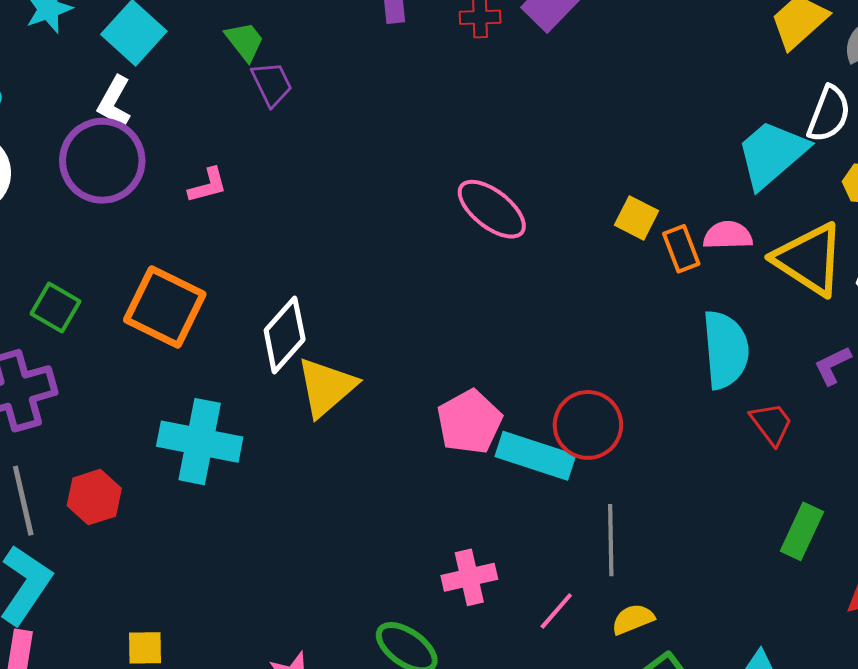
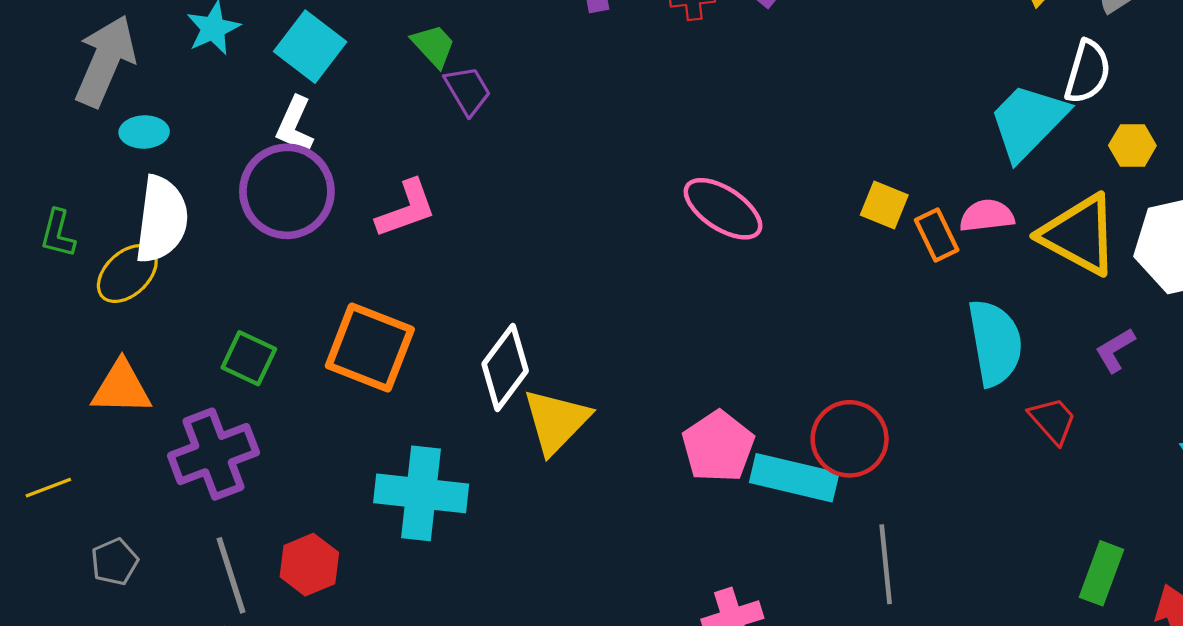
pink L-shape: (208, 185) -> (406, 209), size x1.4
green rectangle: (802, 531) -> (1101, 573), moved

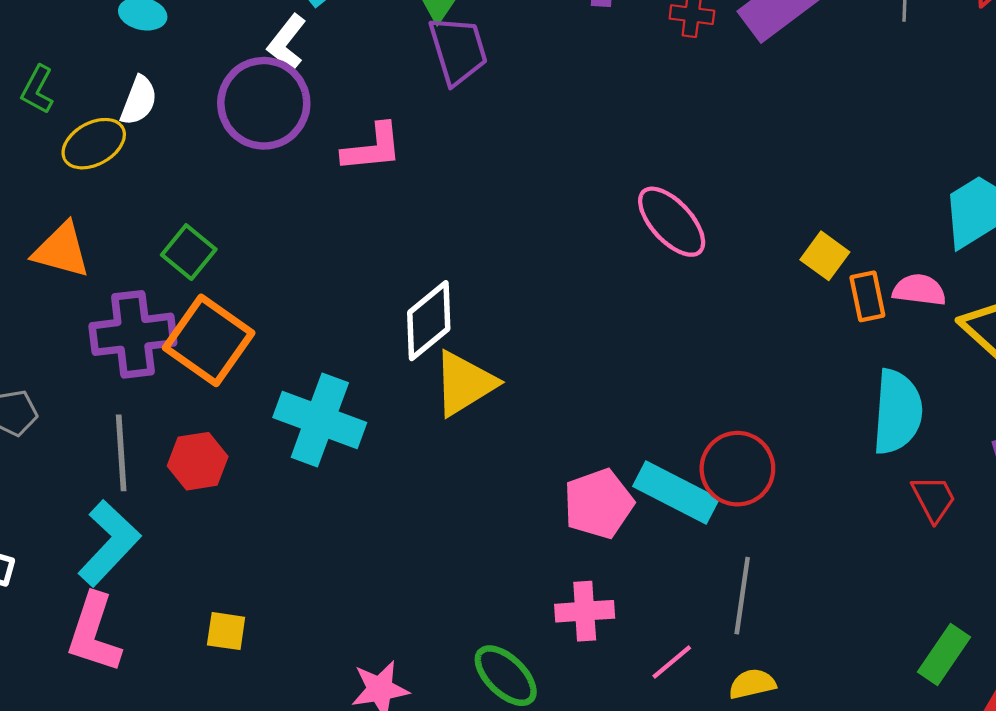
purple trapezoid: (468, 90) -> (458, 50), size x1.4
white semicircle: (162, 220) -> (139, 101), size x0.6
orange square: (370, 348) -> (209, 340), moved
pink pentagon: (718, 446) -> (598, 504), moved

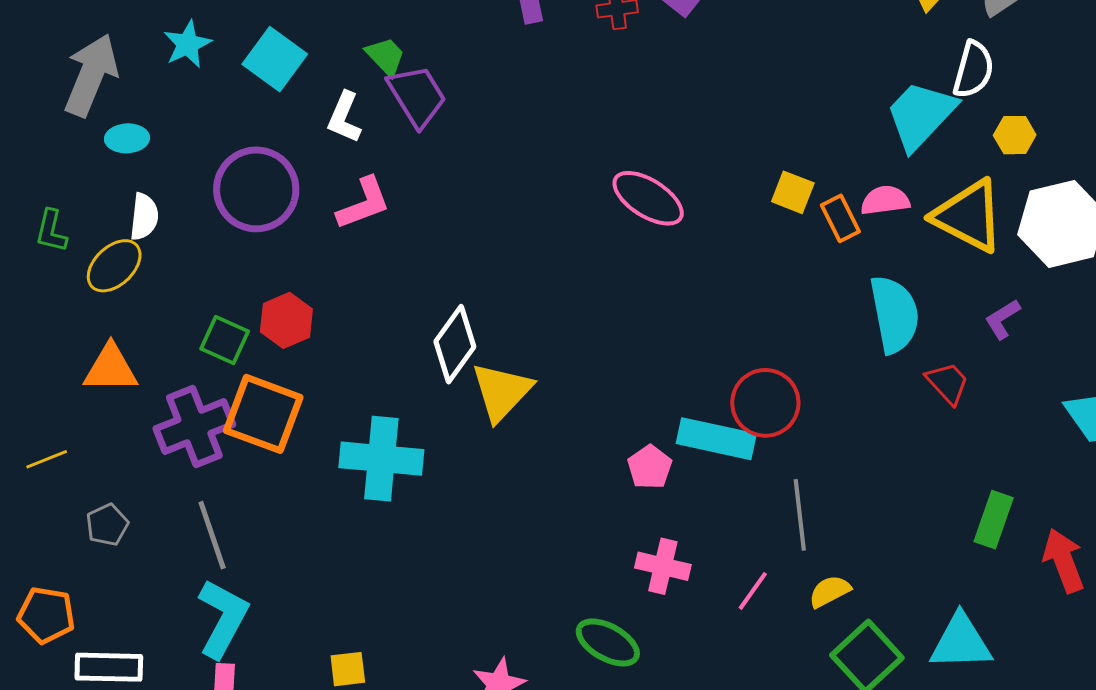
white L-shape: (287, 43) -> (344, 117), moved
red hexagon: (198, 461) -> (286, 320), moved
pink pentagon: (598, 504) -> (650, 467), size x0.7
pink cross: (585, 611) -> (663, 566), turned 32

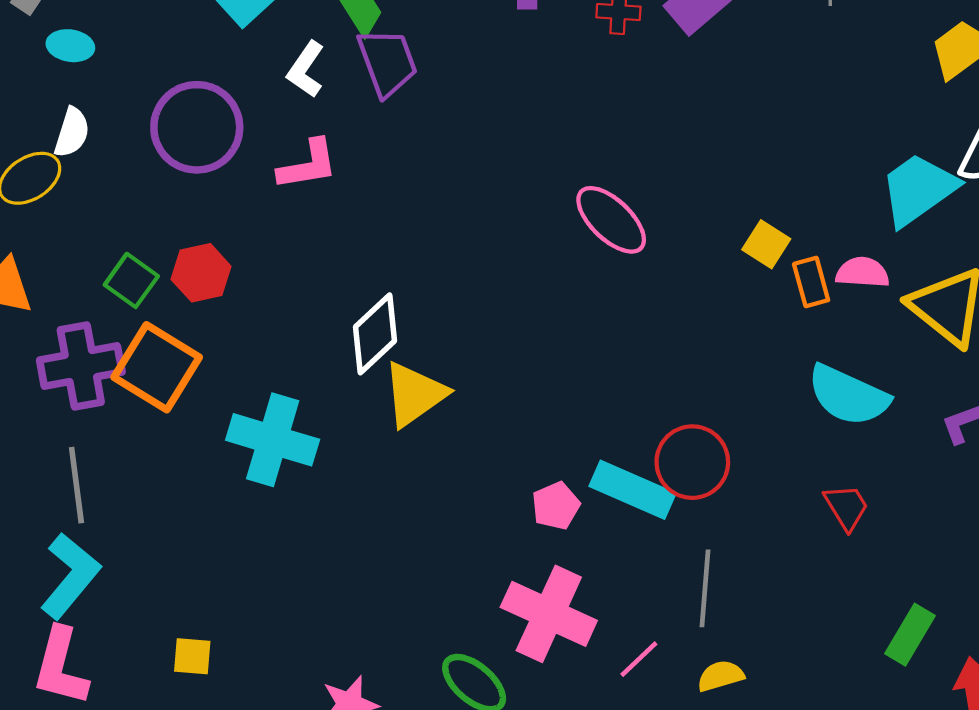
cyan semicircle: (894, 314) -> (848, 395), turned 114
red trapezoid: (947, 383) -> (846, 507), moved
pink cross: (663, 566) -> (549, 614), size x1.6

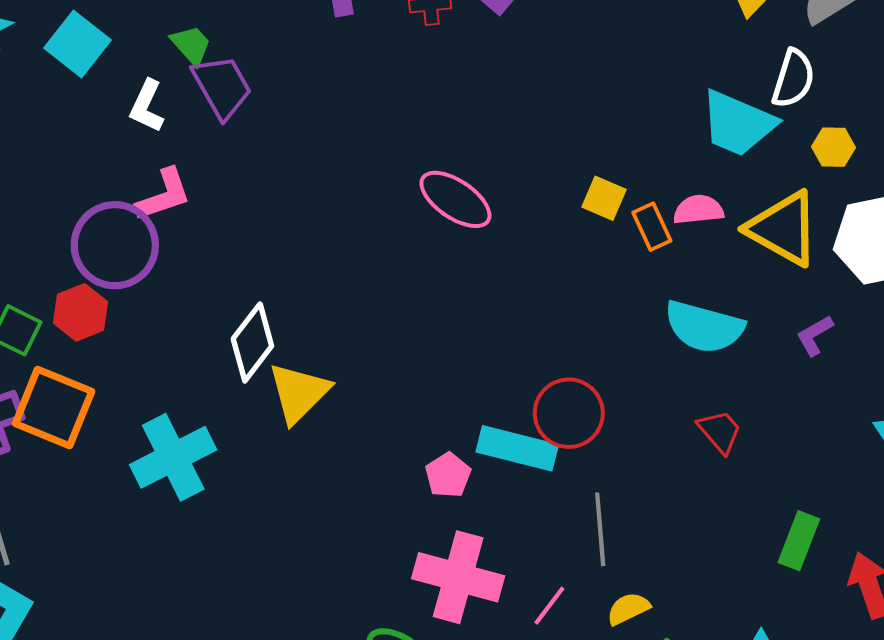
purple circle: (197, 127) -> (115, 245), moved
cyan trapezoid: (918, 189) -> (738, 123), turned -112
cyan cross: (273, 440) -> (173, 457), turned -34

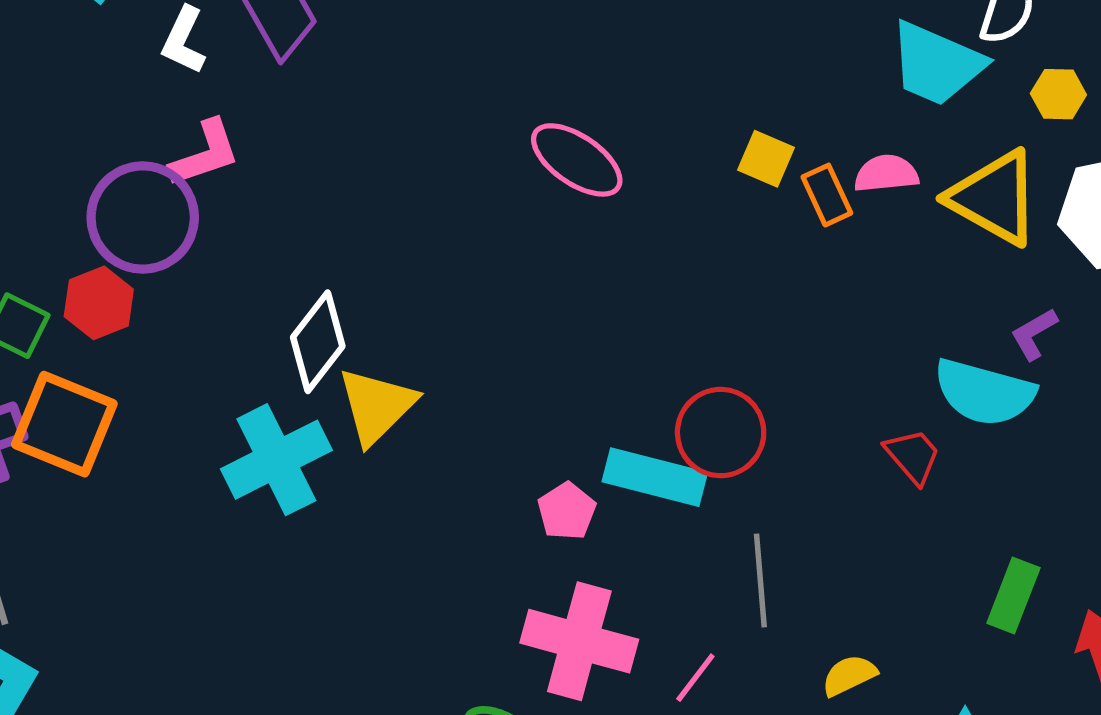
cyan semicircle: (704, 327) -> (984, 392), moved
cyan cross: (173, 457) -> (276, 460), moved
yellow semicircle: (628, 609) -> (849, 675), moved

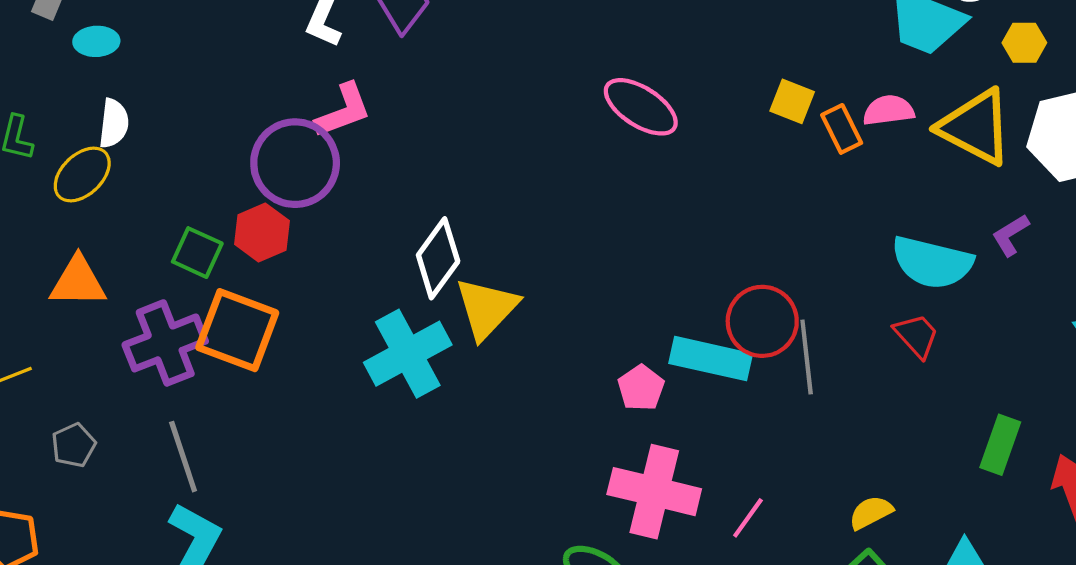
cyan semicircle: (984, 392) -> (932, 262), moved
gray line: (760, 580) -> (807, 357), moved

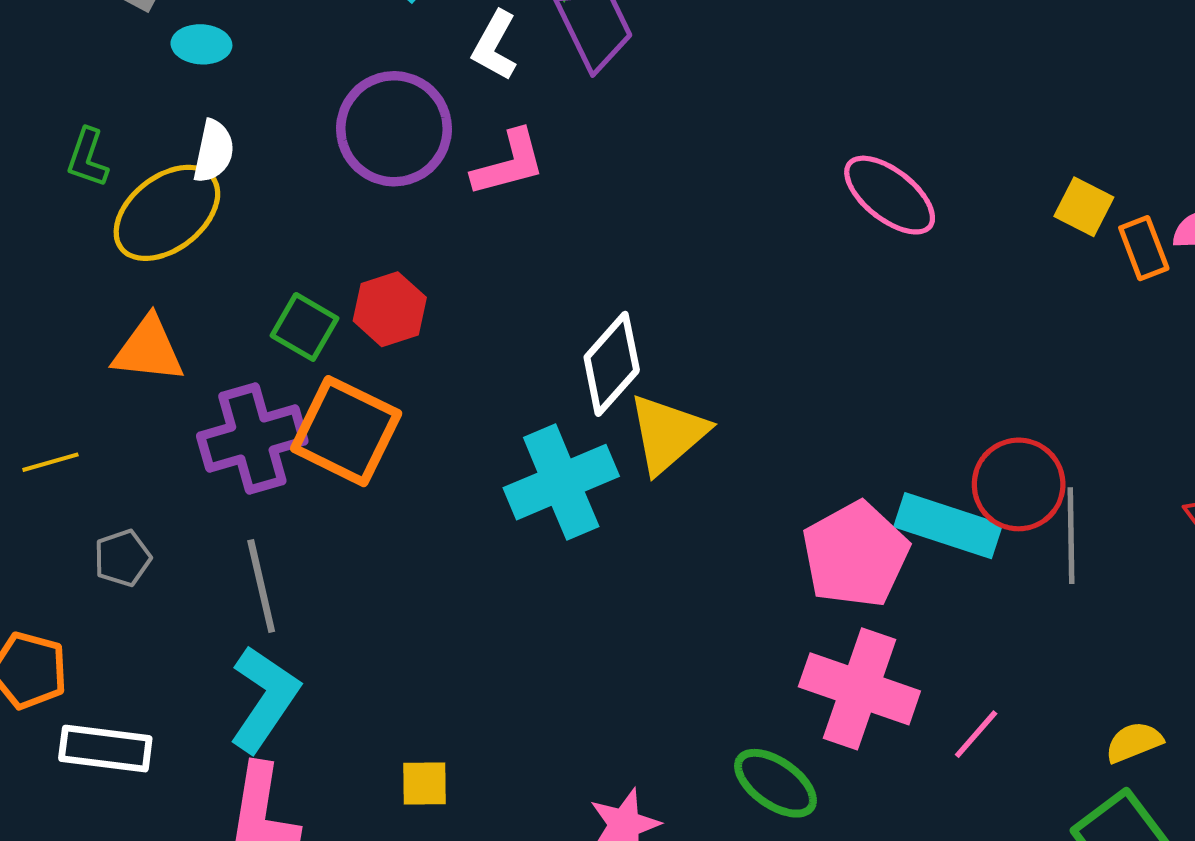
purple circle: (295, 163) -> (394, 129), moved
yellow ellipse: (82, 174) -> (167, 213), size x1.4
pink pentagon: (641, 388) -> (855, 555), size x1.8

